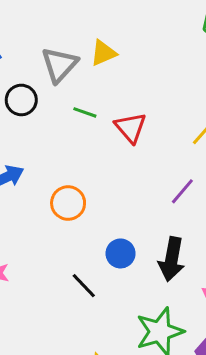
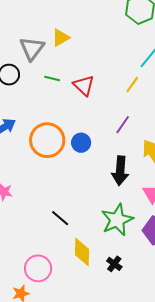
orange circle: (68, 203) -> (47, 140), size x1.5
blue circle: (121, 253) -> (81, 143), moved
black line: (84, 286) -> (60, 218), moved

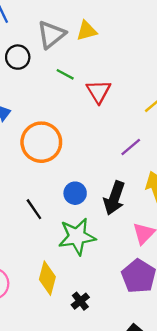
blue circle: (81, 143) -> (75, 193), moved
black line: (60, 218) -> (34, 209), moved
green star: (117, 220) -> (77, 237), moved

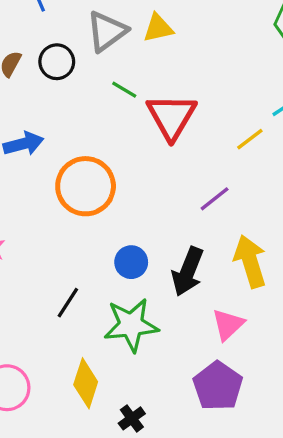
red triangle: (99, 91) -> (172, 117), size x1.4
black line: (34, 209) -> (68, 303), moved, turned 65

